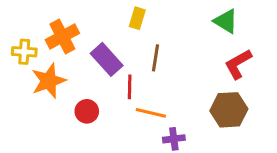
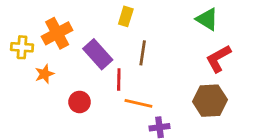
orange star: (49, 81) -> (44, 74), size x0.6

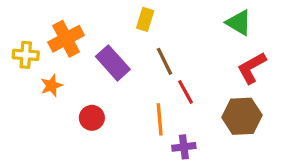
brown line: (143, 53) -> (164, 61), turned -35
red line: (119, 80) -> (185, 92), moved, turned -30
orange line: (138, 103) -> (160, 119), turned 72

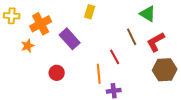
yellow cross: (26, 55) -> (12, 16), moved
brown line: (164, 61) -> (132, 37), moved
orange star: (52, 86) -> (28, 46), moved
brown hexagon: (242, 116) -> (165, 70), moved

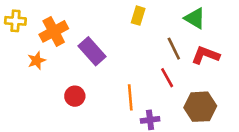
yellow rectangle: (90, 12) -> (138, 16), moved
red L-shape: (156, 42) -> (205, 55), turned 50
red line: (115, 57) -> (167, 78), moved
brown hexagon: (165, 70) -> (200, 107), moved

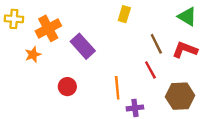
green triangle: (195, 18) -> (187, 17), moved

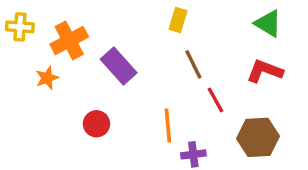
brown line: (156, 44) -> (193, 64), moved

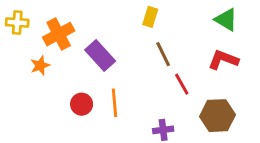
orange line: (168, 125) -> (114, 103), moved

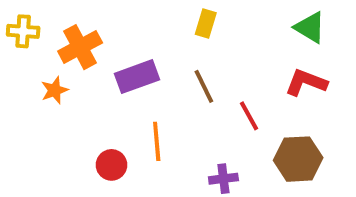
brown line: (163, 54) -> (204, 86), moved
purple rectangle: (100, 55) -> (137, 77), turned -68
red circle: (82, 104) -> (111, 165), moved

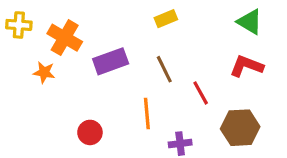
yellow rectangle: (206, 23) -> (166, 19), turned 50
orange cross: (80, 47) -> (65, 38), turned -32
orange star: (55, 90) -> (44, 72), turned 30
orange line: (157, 141) -> (147, 113), moved

